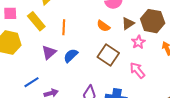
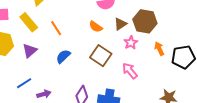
orange line: (64, 27) -> (56, 28), turned -35
purple triangle: (49, 52) -> (30, 51), moved

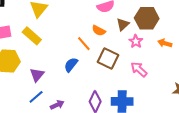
orange line: (56, 28) -> (84, 44), moved
orange arrow: (159, 49) -> (165, 43), turned -40
purple triangle: (30, 51) -> (37, 75), moved

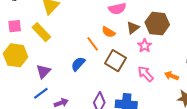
orange arrow: (165, 43) -> (171, 76), moved

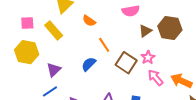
orange semicircle: (109, 32) -> (89, 21), moved
pink star: (145, 46) -> (148, 57), moved
orange arrow: (171, 76) -> (181, 81), size x1.5

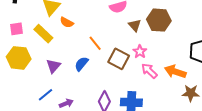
orange semicircle: (89, 21) -> (67, 22), moved
brown triangle: (145, 31) -> (135, 25), turned -32
purple triangle: (54, 70) -> (53, 66), moved

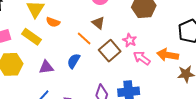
brown triangle: (135, 25) -> (98, 23), moved
brown square: (119, 59) -> (110, 51), turned 30
purple triangle: (53, 66) -> (46, 67), turned 49

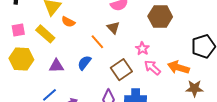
brown square: (110, 51) -> (121, 70), moved

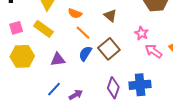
orange semicircle: (68, 22) -> (75, 13), moved
orange line: (97, 42) -> (83, 33), moved
brown square: (121, 70) -> (109, 49), moved

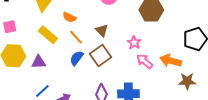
brown triangle: (110, 16) -> (102, 30), moved
yellow rectangle: (43, 29) -> (48, 35), moved
purple triangle: (58, 59) -> (39, 62), moved

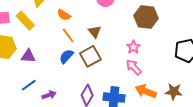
yellow rectangle: (48, 35) -> (25, 21), moved
pink star: (134, 43) -> (133, 47), moved
orange arrow: (171, 61) -> (146, 91), moved

